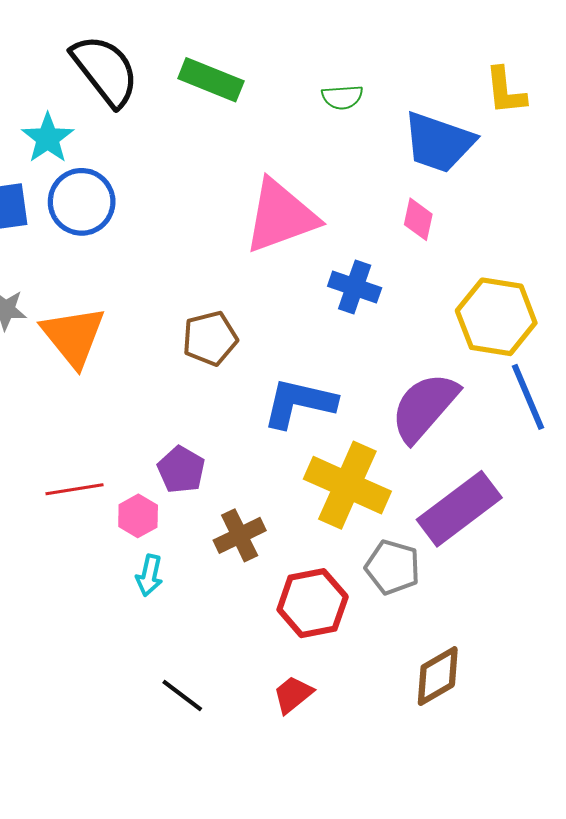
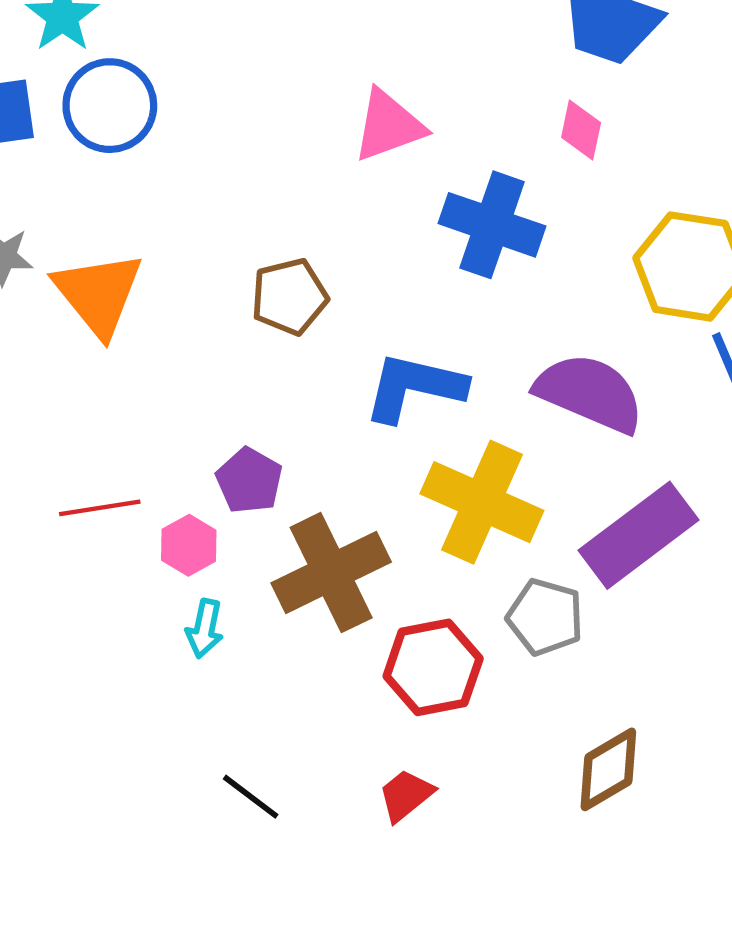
pink triangle: (281, 216) -> (389, 126), size x0.7
blue cross: (355, 287) -> (492, 225), size x1.4
purple semicircle: (424, 407) -> (590, 393), turned 72
brown cross: (240, 535) -> (331, 573), size x1.6

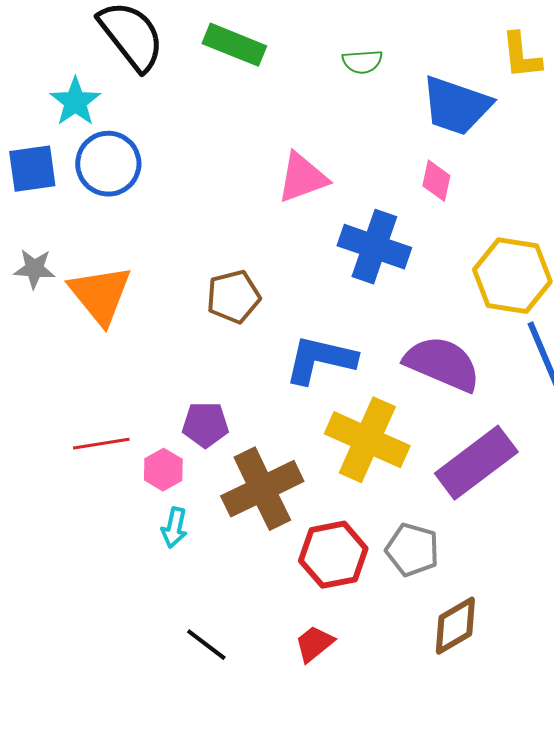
purple pentagon: (249, 481) -> (205, 425), turned -30
gray pentagon: (545, 617) -> (412, 550), moved

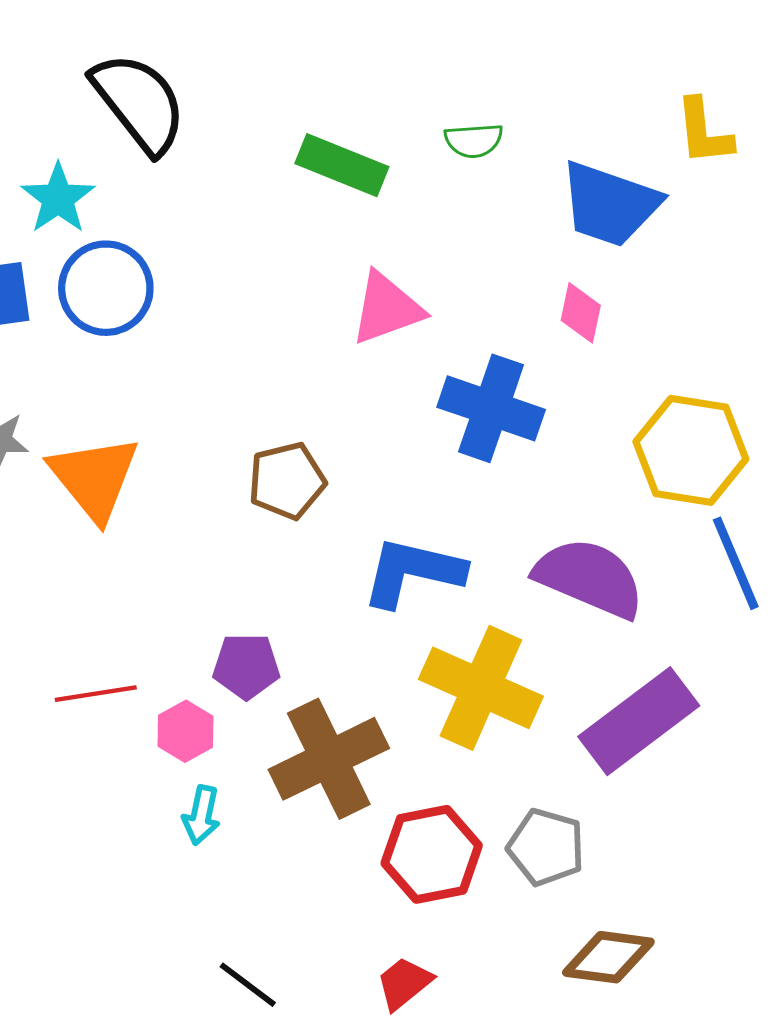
green rectangle: (234, 45) -> (342, 165), moved
brown diamond: (455, 626) -> (608, 957), turned 38

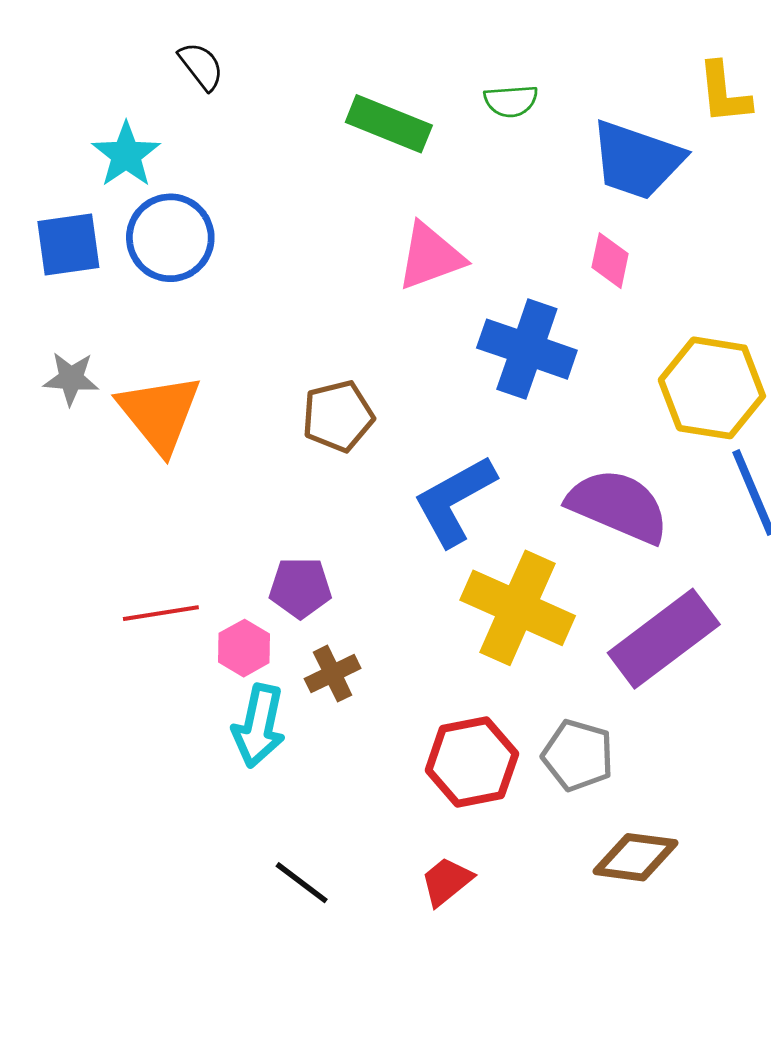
black semicircle: (139, 103) -> (201, 66), size x0.5
blue L-shape: (413, 572) -> (455, 501), turned -42
brown cross: (329, 759) -> (333, 674), moved, size x0.5
cyan arrow: (201, 815) -> (259, 726), size x1.5

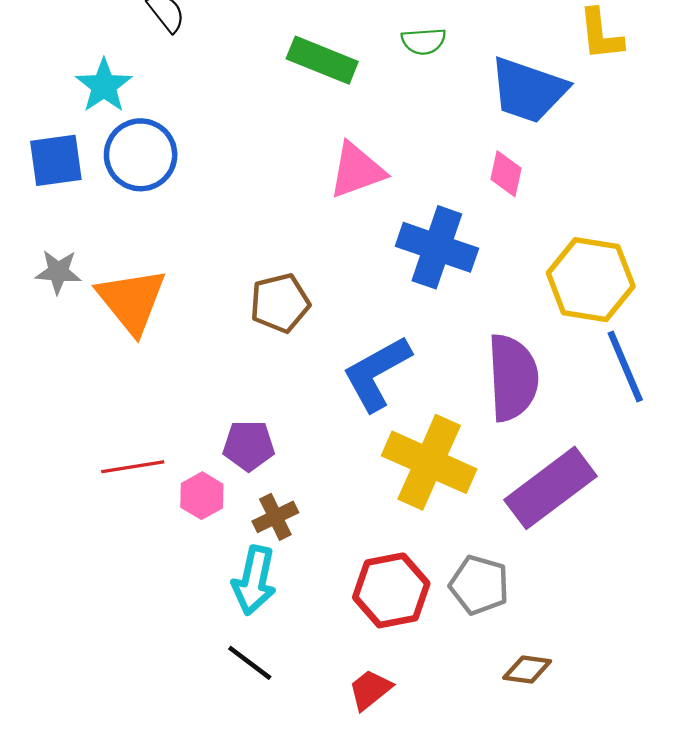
purple semicircle: (618, 506) -> (513, 378), turned 64
cyan arrow: (259, 726) -> (254, 580), moved
brown diamond: (636, 857) -> (527, 670), size x0.7
black line: (302, 883) -> (250, 663), moved

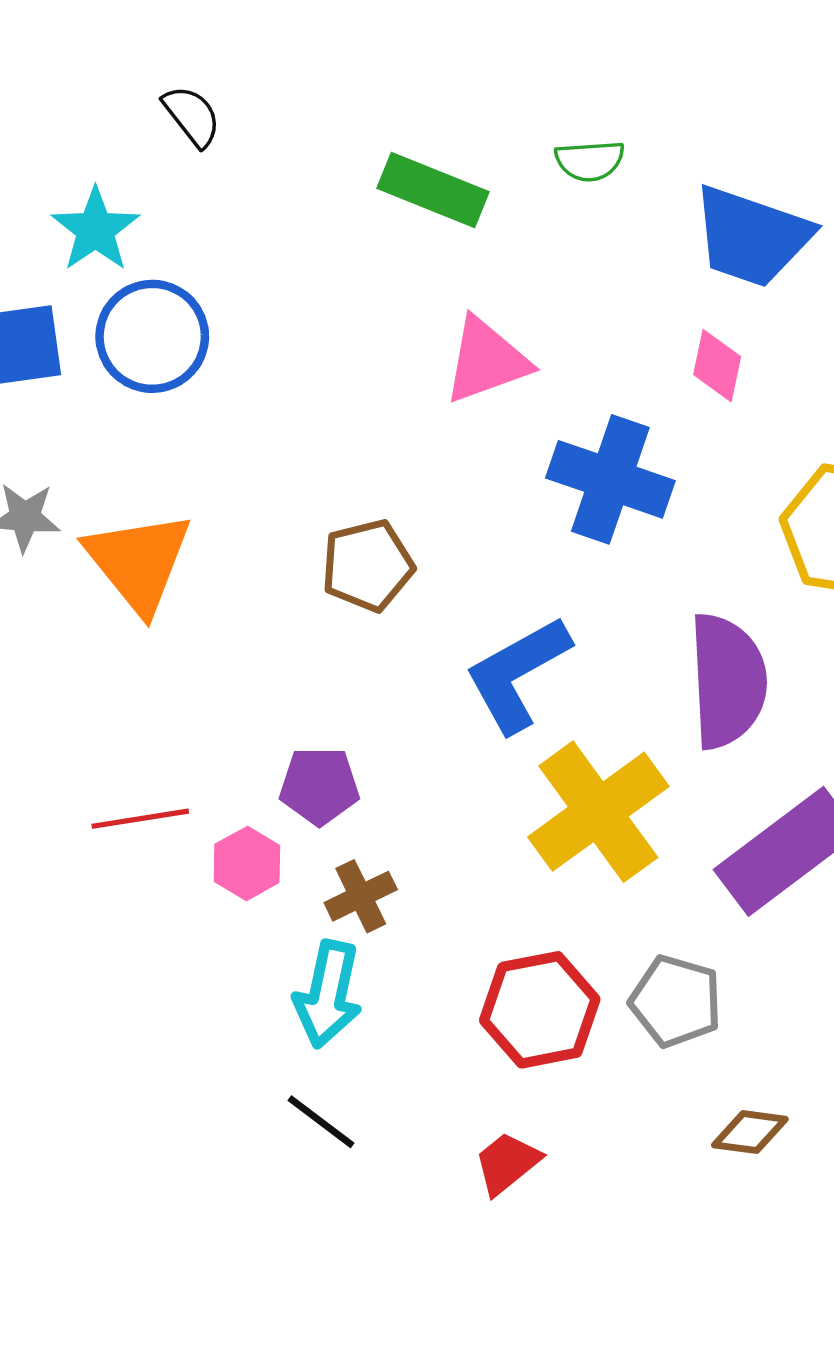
yellow cross: (429, 462) -> (598, 812), turned 30

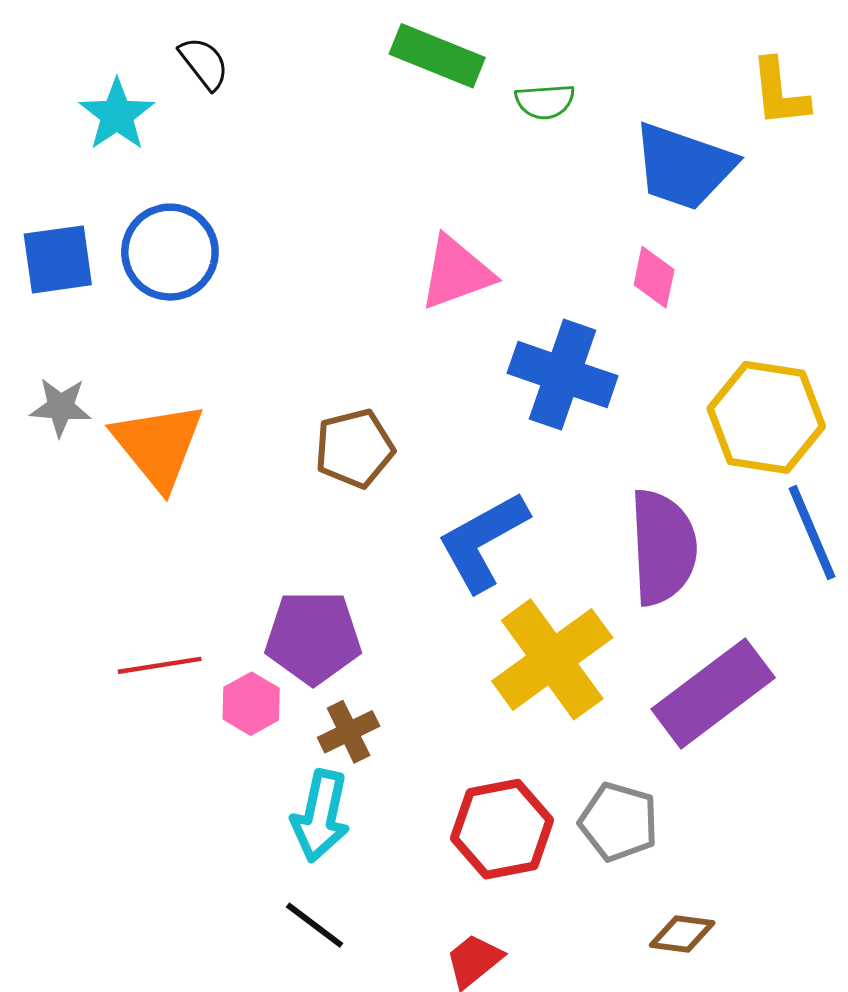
green rectangle: (433, 190) -> (437, 56), moved
cyan star: (95, 230) -> (117, 115), moved
purple pentagon: (319, 786) -> (313, 637), size x1.4

